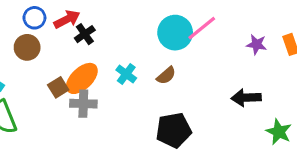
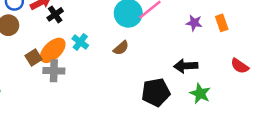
cyan cross: (126, 74) -> (80, 42), moved
black pentagon: (174, 130) -> (156, 92), moved
green star: (279, 132) -> (200, 94), moved

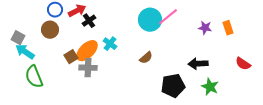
brown semicircle: (121, 48) -> (146, 58), moved

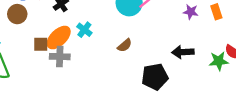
brown square: (71, 57) -> (41, 44), turned 32
green star: (210, 87) -> (219, 61), moved, turned -30

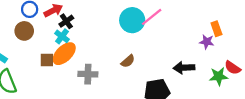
purple star: (191, 12) -> (207, 42), moved
cyan cross: (84, 30) -> (62, 36), moved
gray cross: (60, 57) -> (88, 74), moved

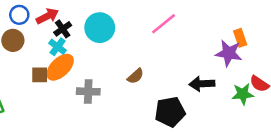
cyan circle: (132, 20) -> (100, 28), moved
purple star: (207, 42) -> (229, 53), size x1.5

